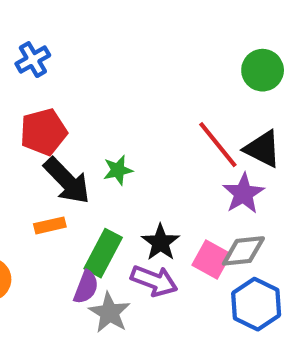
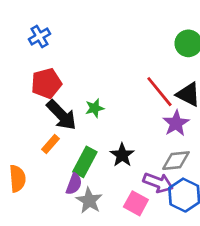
orange rectangle: (50, 225) -> (50, 144), turned -36
pink square: (211, 259) -> (136, 203), moved
purple arrow: (154, 281) -> (158, 183), moved

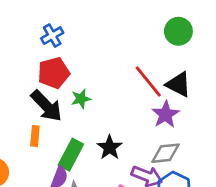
blue cross: (39, 36) -> (52, 36), moved
red pentagon: (46, 83) -> (54, 73), moved
orange rectangle: (50, 144) -> (35, 136), turned -36

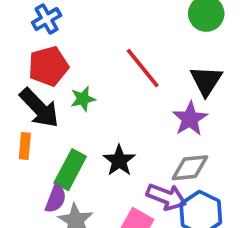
red line: (148, 81) -> (143, 68), moved
black triangle: (178, 84) -> (206, 81), turned 36

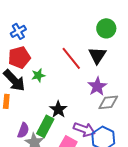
black triangle: (206, 81) -> (97, 55), moved
gray diamond: (190, 168) -> (108, 102), moved
green rectangle: (70, 170) -> (45, 126), moved

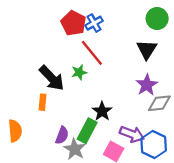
blue cross: (18, 31) -> (94, 23), moved
red pentagon: (19, 57) -> (73, 23), moved, turned -30
red line: (71, 58) -> (92, 53), moved

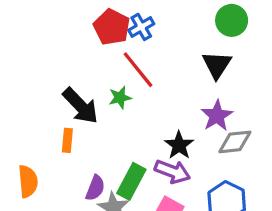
black star: (102, 111) -> (179, 145), moved
purple arrow: (132, 134) -> (172, 172), moved

